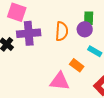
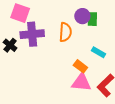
purple circle: (85, 29) -> (82, 16), moved
pink triangle: (60, 81) -> (81, 82), moved

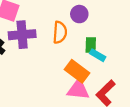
green rectangle: (92, 19) -> (91, 45), moved
orange rectangle: (80, 66) -> (77, 71), size x1.5

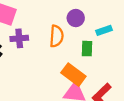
purple cross: (22, 35) -> (19, 38), size x0.7
cyan rectangle: (98, 55) -> (104, 30), moved, turned -49

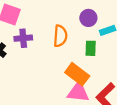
purple circle: (76, 18) -> (88, 18), moved

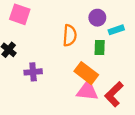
purple cross: (23, 38) -> (33, 72), moved

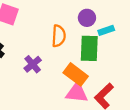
green rectangle: (100, 48) -> (89, 48), size x1.6
purple cross: (33, 72) -> (33, 64), moved, turned -35

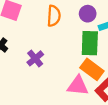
orange semicircle: (59, 36) -> (54, 16), moved
orange rectangle: (76, 74) -> (92, 69), moved

